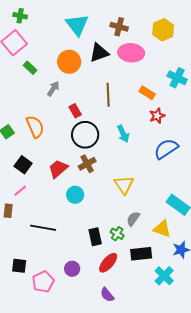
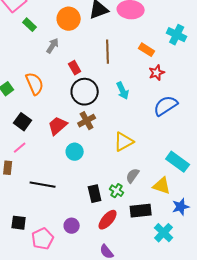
yellow triangle: (124, 185) -> (124, 142), turned 35

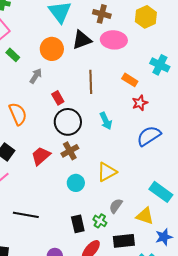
cyan circle: (75, 152) -> (76, 183), moved

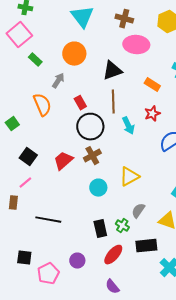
black triangle: (82, 40) -> (112, 71), moved
brown line: (91, 82) -> (113, 102), moved
red star: (140, 103) -> (152, 114), moved
orange semicircle: (18, 114) -> (42, 105), moved

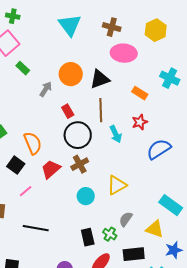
orange circle: (74, 54) -> (71, 74), moved
orange semicircle: (42, 105) -> (33, 143), moved
pink line: (25, 183) -> (26, 191), moved

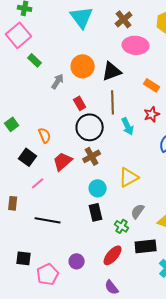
brown cross: (112, 27) -> (124, 19), turned 36
orange semicircle: (33, 143) -> (45, 135), size x0.7
black rectangle: (88, 237) -> (96, 212), moved

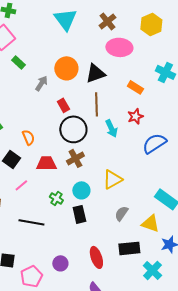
red trapezoid: (63, 161) -> (46, 163), turned 40
green cross: (122, 226) -> (56, 198), moved
red ellipse: (113, 255) -> (96, 257), turned -60

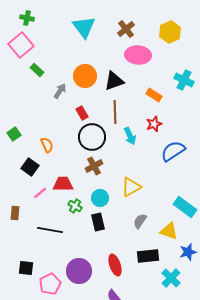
red trapezoid: (46, 163) -> (63, 184), moved
purple circle: (60, 263) -> (79, 271), size x1.6

